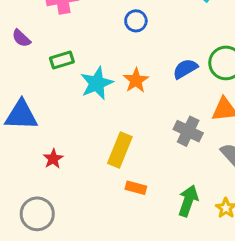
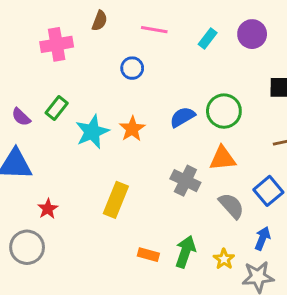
purple semicircle: (21, 38) -> (21, 117), moved
green rectangle: (62, 60) -> (57, 108), turned -35
orange rectangle: (136, 188) -> (148, 255), moved
gray circle: (37, 214) -> (27, 247), moved

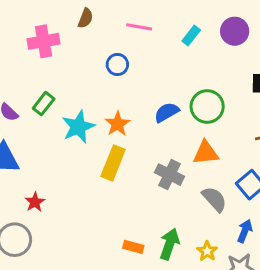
yellow rectangle: (116, 200) -> (113, 163), moved

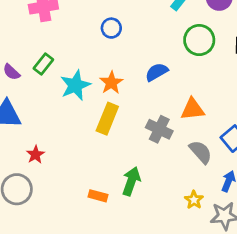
green circle: (207, 106) -> (199, 40), moved
green arrow: (169, 244) -> (131, 181), moved
orange rectangle: (133, 247) -> (98, 196), moved

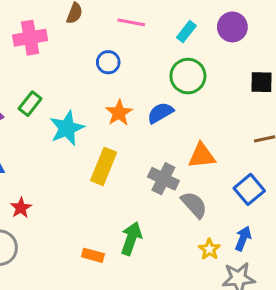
green circle: (199, 40) -> (188, 76), moved
orange star: (111, 83) -> (119, 113), moved
gray semicircle: (201, 152) -> (194, 205), moved
yellow star: (194, 200) -> (209, 249), moved

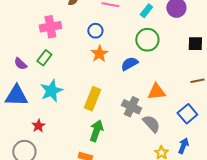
pink cross: (30, 38) -> (50, 27), moved
orange star: (119, 113) -> (99, 54), moved
cyan star: (67, 128) -> (51, 91), moved
green arrow: (131, 238) -> (96, 131), moved

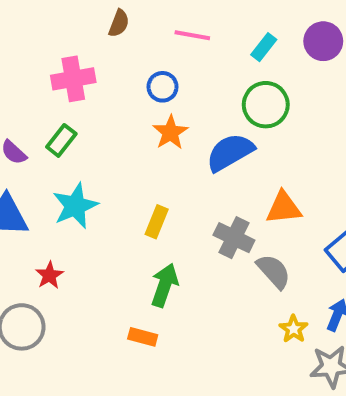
blue semicircle: (129, 64) -> (230, 152), size x1.4
yellow rectangle: (92, 99) -> (157, 222), size x0.7

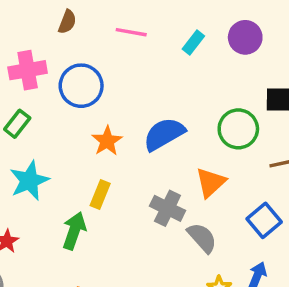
blue circle: (163, 87) -> (81, 86), moved, size x1.6
green circle: (266, 105) -> (238, 129), moved
orange star: (170, 132) -> (107, 141), moved
orange triangle: (284, 208) -> (211, 182), turned -36
green arrow: (165, 285) -> (74, 231), moved

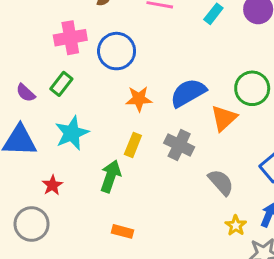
orange star: (107, 141) -> (139, 99), turned 30
orange triangle: (211, 182) -> (224, 118), moved
gray cross: (167, 208) -> (179, 145), moved

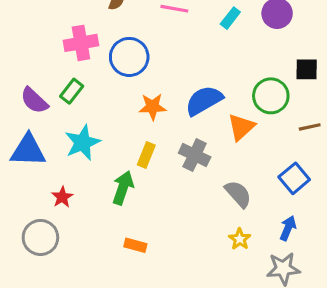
purple semicircle: (26, 93) -> (34, 101), size x1.4
yellow star: (236, 225) -> (240, 239), moved

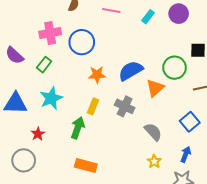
purple semicircle: (34, 101) -> (14, 55), moved
orange rectangle: (135, 245) -> (86, 166), size x1.5

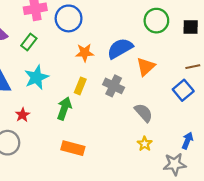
green circle: (175, 68) -> (156, 21), moved
blue square: (190, 122) -> (183, 90), moved
blue arrow: (186, 154) -> (187, 141), moved

